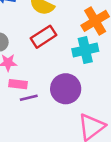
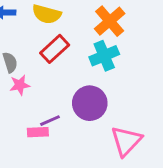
pink rectangle: (18, 84) -> (38, 132), moved

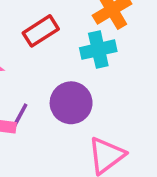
purple line: (50, 121) -> (20, 115), turned -48

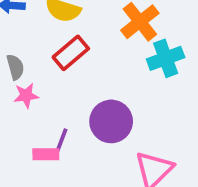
cyan cross: (98, 50) -> (166, 58), moved

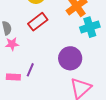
purple circle: (111, 121) -> (70, 58), moved
pink rectangle: (46, 154) -> (13, 77), moved

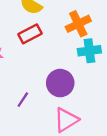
purple line: (30, 70) -> (23, 100), moved

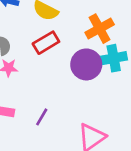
purple circle: (60, 83) -> (86, 64), moved

